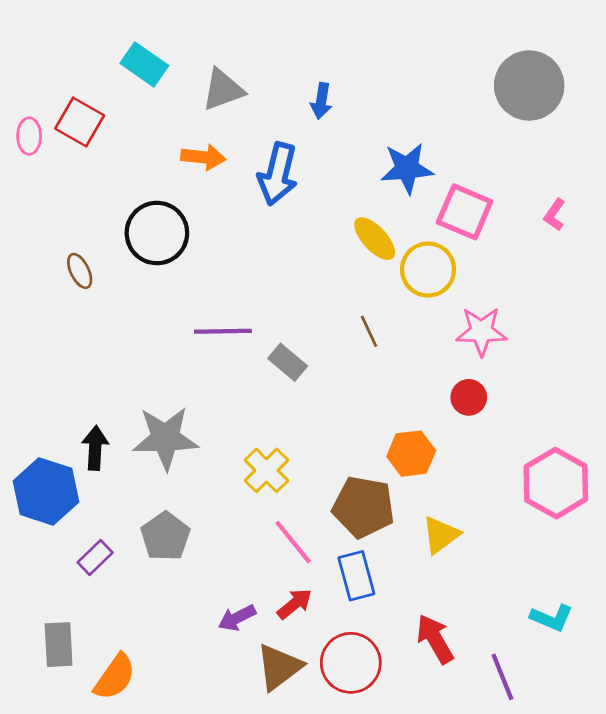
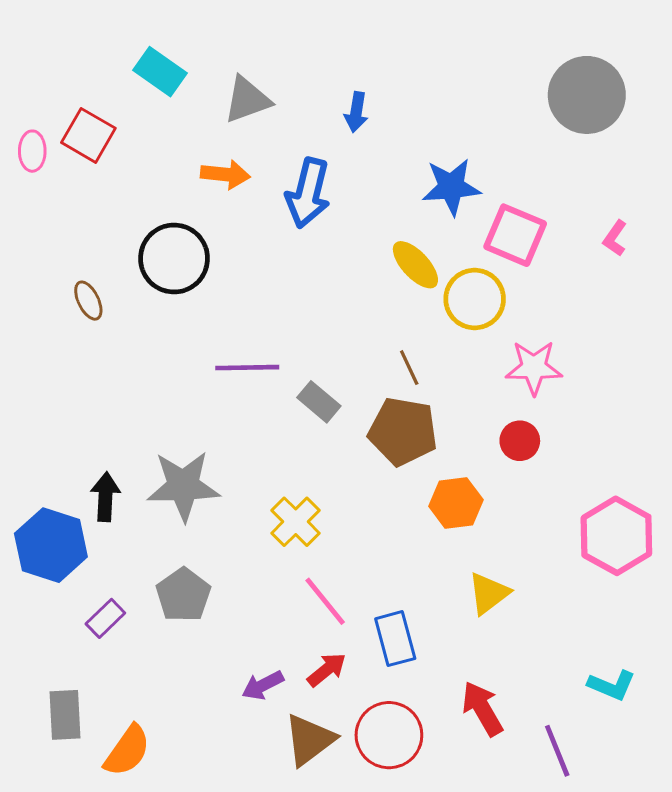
brown pentagon: (363, 507) -> (403, 431), moved

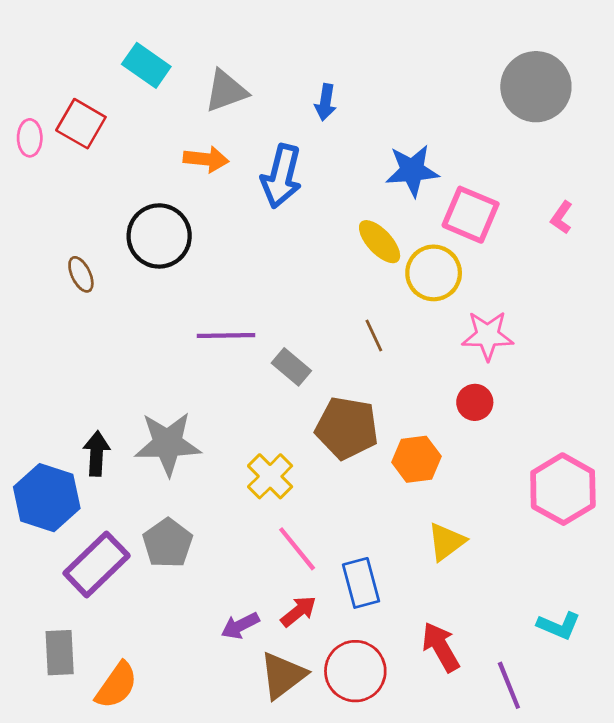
brown pentagon: (403, 431) -> (347, 428), moved
purple rectangle: (105, 618) -> (97, 564), size x1.8

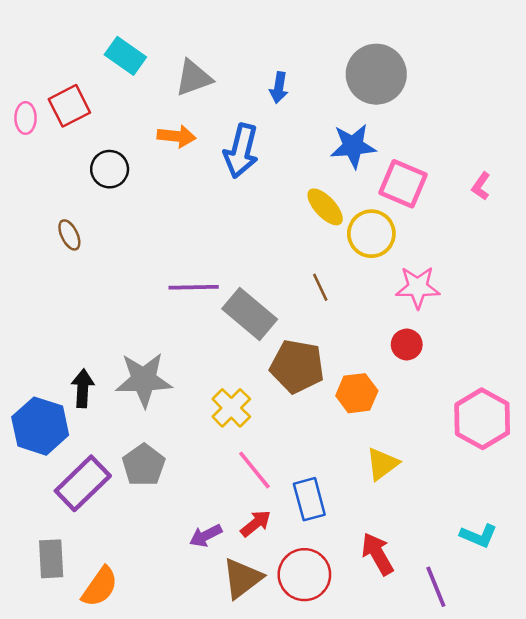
gray circle: (536, 87) -> (376, 74), moved
red square: (81, 124) -> (69, 106), turned 33
black circle: (159, 236) -> (110, 169), moved, size x0.7
gray rectangle: (291, 367) -> (250, 314), size x1.6

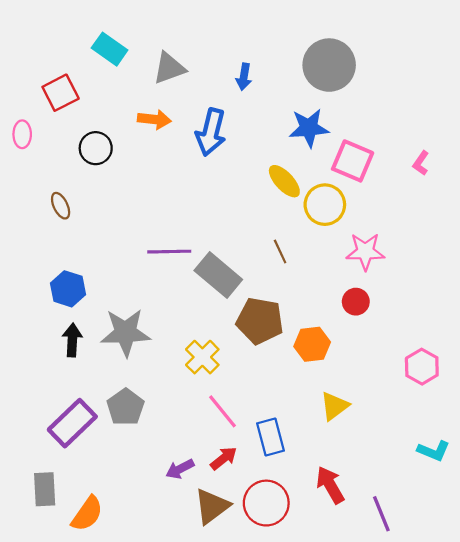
pink ellipse: (26, 118) -> (22, 134), moved
pink hexagon: (482, 419) -> (422, 367), size x0.7
blue hexagon: (40, 426) -> (68, 289), moved, size x0.7
cyan L-shape: (479, 536) -> (434, 451), moved

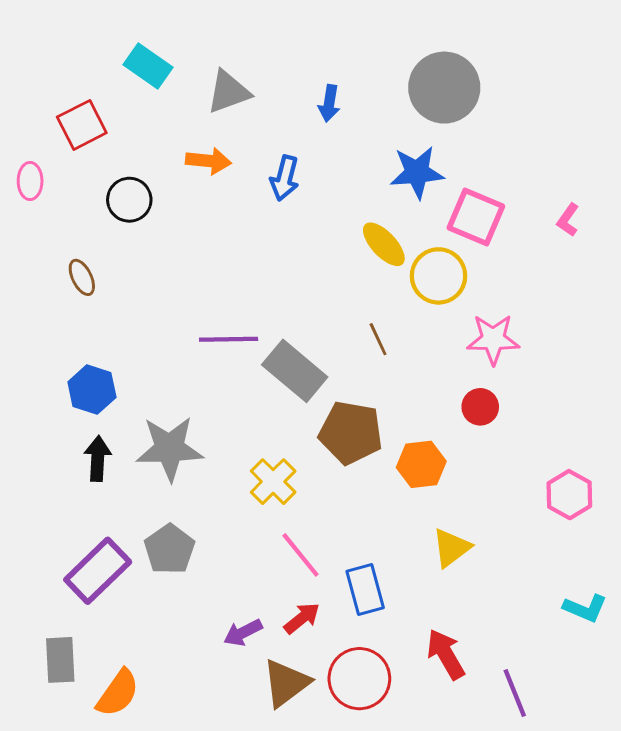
blue arrow: (211, 132) -> (285, 178), size x0.7

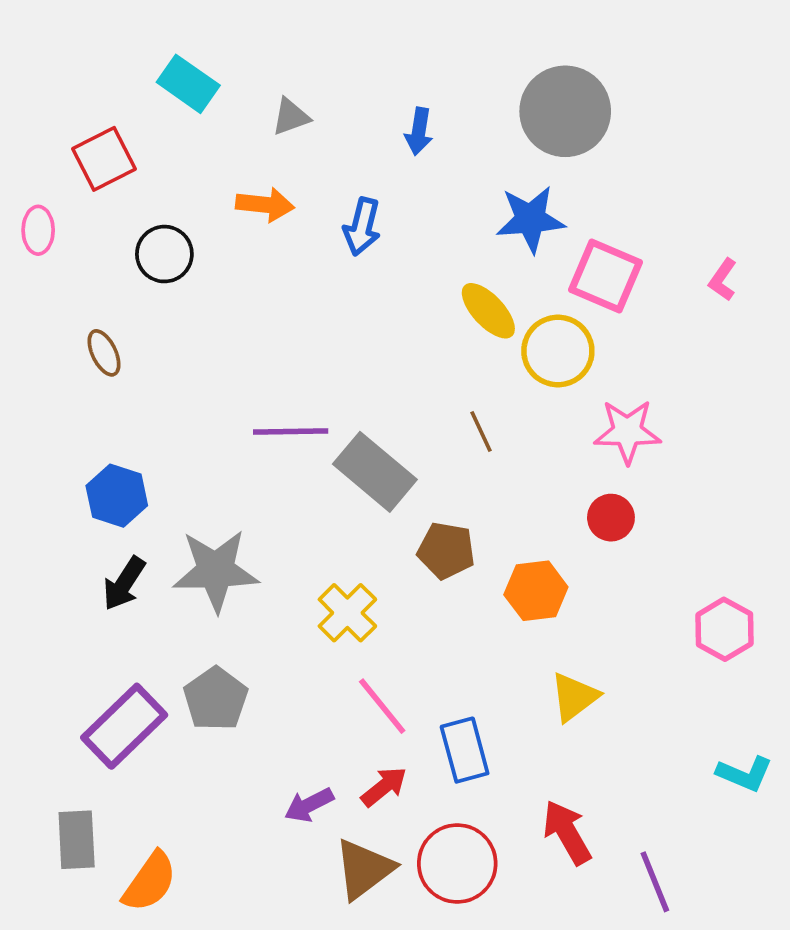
gray triangle: (229, 92) -> (291, 117), size x0.7
brown pentagon: (351, 433) -> (446, 551), size x0.7
black arrow: (98, 459) -> (124, 583), turned -150

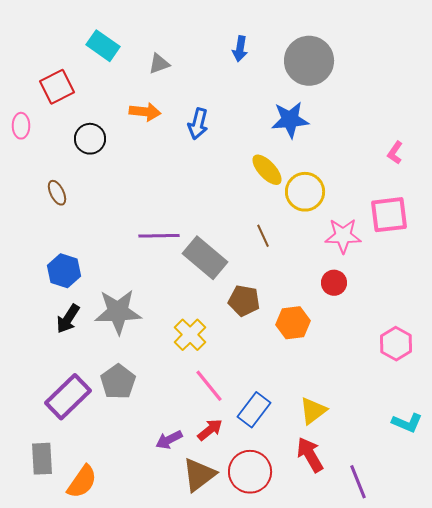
blue arrow: (419, 131) -> (240, 49), moved
pink square: (605, 276) -> (389, 215), moved, turned -30
yellow triangle: (574, 697) -> (313, 411), moved
blue rectangle: (465, 750) -> (254, 410), turned 52

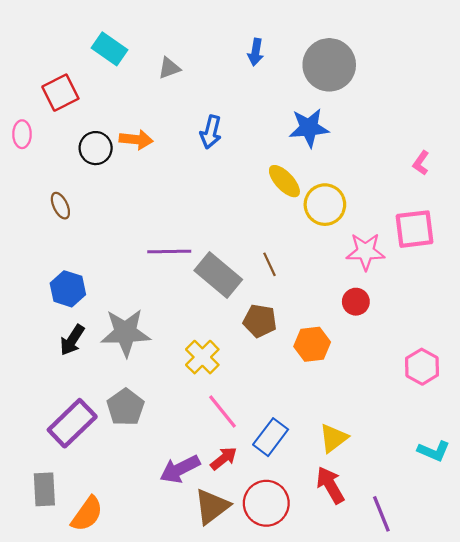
orange arrow: (145, 112) -> (136, 140), moved
brown line: (263, 236) -> (269, 264), moved
purple arrow: (169, 440) -> (180, 469), size x1.4

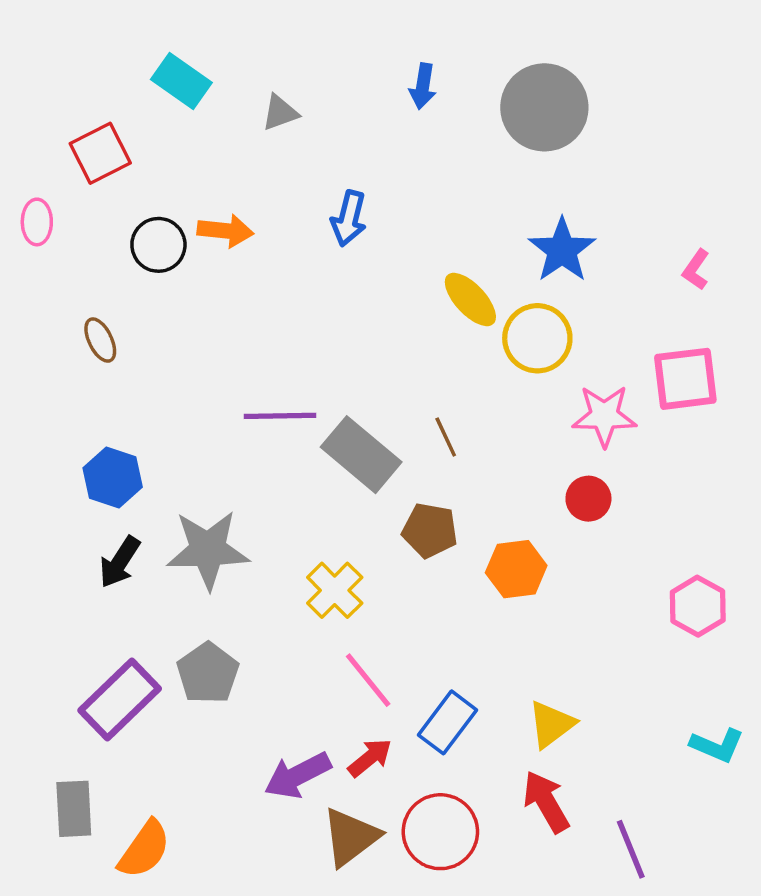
blue star: (309, 128) -> (562, 250), moved, turned -30

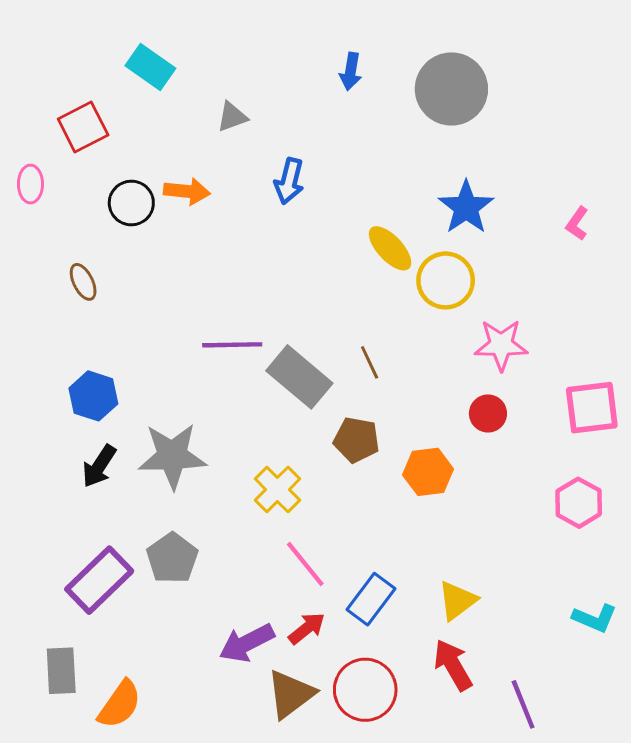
gray triangle: (280, 113) -> (232, 117), moved
pink square: (685, 379) -> (592, 408), moved

